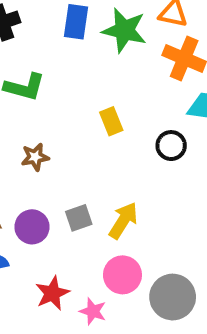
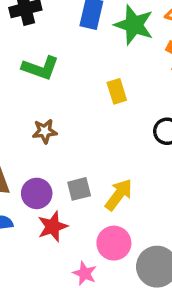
yellow rectangle: (111, 121) -> (117, 91), moved
red star: (52, 293) -> (53, 226), moved

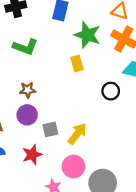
green star: (134, 25) -> (87, 35), moved
purple circle: (37, 193) -> (27, 115), moved

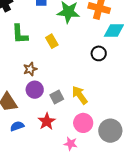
green L-shape: (25, 47) -> (20, 34), turned 80
yellow rectangle: (77, 63) -> (52, 41), moved
yellow arrow: (77, 134) -> (80, 95), turned -60

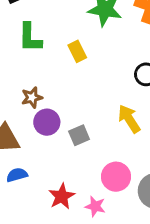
brown star: (30, 69) -> (32, 97), moved
yellow arrow: (80, 95) -> (129, 119), moved
red star: (47, 121) -> (62, 196), moved

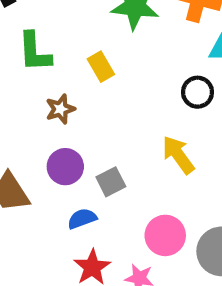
brown star: (32, 97) -> (60, 109), moved
blue semicircle: (17, 175) -> (82, 219), moved

